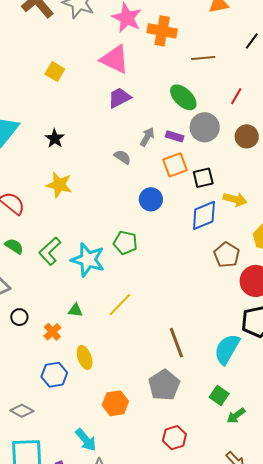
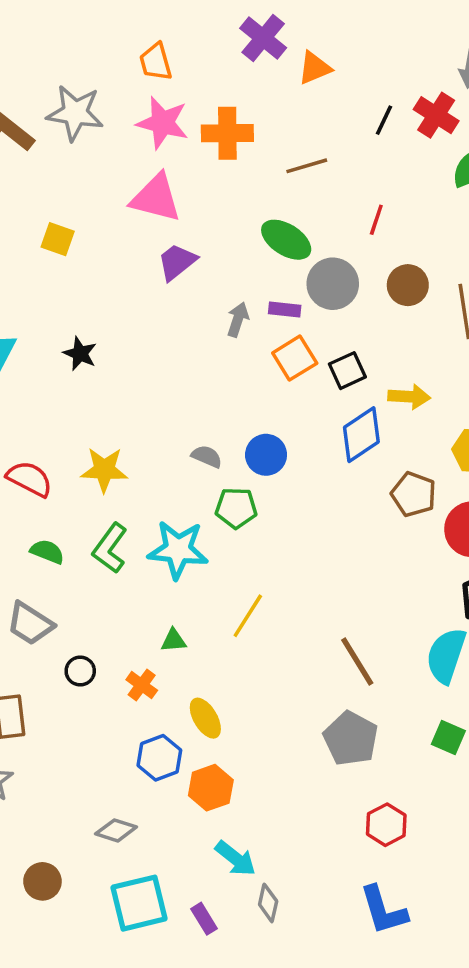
gray semicircle: (123, 157) -> (207, 456), moved
yellow star: (59, 185) -> (104, 470), moved
blue circle: (151, 199) -> (266, 455), moved
orange hexagon: (115, 403) -> (211, 788), moved

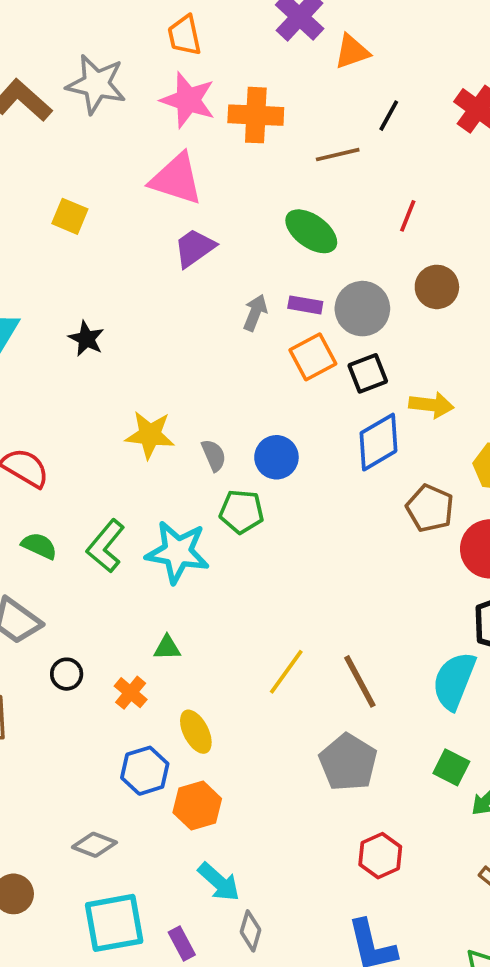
black line: (384, 120) -> (389, 116), moved
gray circle: (333, 284) -> (362, 309), moved
gray semicircle: (207, 456) -> (214, 455), turned 40
yellow star: (104, 470) -> (150, 435), moved
yellow line: (248, 616) -> (286, 672), moved

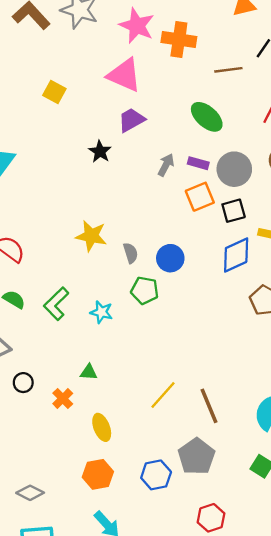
black star: (86, 339) -> (100, 151), moved
cyan star: (177, 552) -> (101, 312), size x0.6
blue hexagon: (145, 771) -> (156, 475), moved

